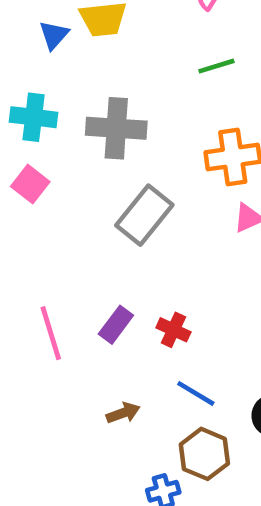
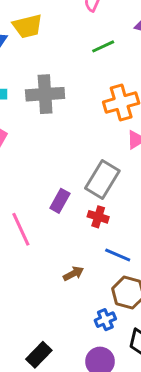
gray rectangle: (144, 215) -> (102, 179), moved
purple rectangle: (116, 325) -> (60, 201), moved

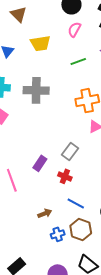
yellow trapezoid: (28, 26) -> (40, 43), moved
gray rectangle: (102, 179) -> (70, 151), size x0.7
blue cross: (105, 320) -> (58, 234), moved

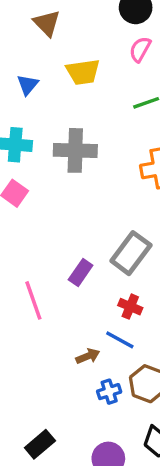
gray rectangle: (70, 151) -> (131, 253), size x1.4
red cross: (65, 176) -> (130, 307), moved
blue line: (76, 204) -> (120, 340), moved

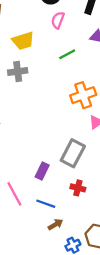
gray cross: (75, 150) -> (18, 71), moved, size x0.7
blue line: (120, 340) -> (46, 204), moved

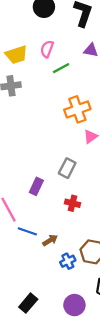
pink semicircle: (58, 20) -> (47, 49), moved
gray rectangle: (73, 153) -> (67, 168), size x0.7
blue line: (46, 204) -> (27, 231), moved

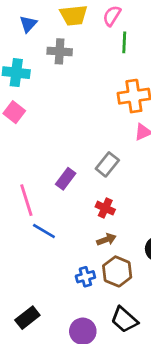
green line: (61, 68) -> (124, 42), turned -70
brown arrow: (50, 240) -> (106, 240), moved

